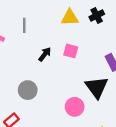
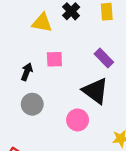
yellow triangle: (70, 18) -> (42, 23), turned 30
gray circle: (28, 90) -> (32, 104), moved

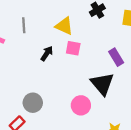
yellow triangle: (42, 23) -> (64, 26), moved
gray circle: (32, 104) -> (33, 103), moved

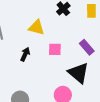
pink square: (73, 48) -> (55, 49), moved

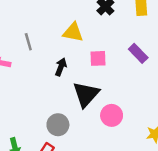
black triangle: (78, 73) -> (86, 94), moved, turned 35

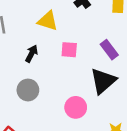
black triangle: (86, 94) -> (103, 81), moved
gray circle: (58, 125) -> (28, 90), moved

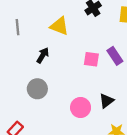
pink square: (69, 50) -> (91, 59), moved
black triangle: (103, 81) -> (107, 101), moved, size x0.6

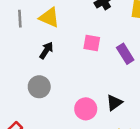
yellow triangle: (59, 26) -> (49, 17), moved
pink square: (91, 59) -> (92, 43), moved

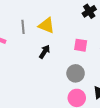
gray circle: (39, 87) -> (76, 73), moved

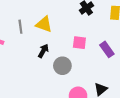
gray circle: (76, 73) -> (62, 66), moved

